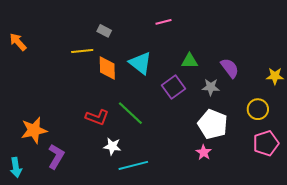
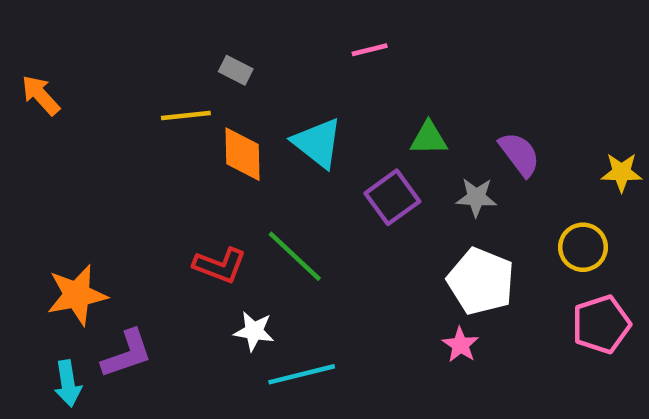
purple L-shape: (56, 156) -> (127, 354), turned 40
cyan arrow: (16, 167) -> (68, 383), moved

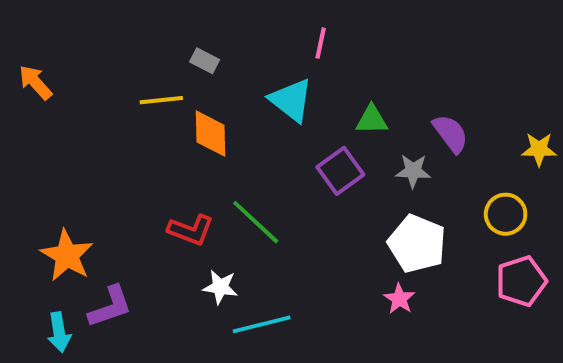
pink line: (370, 50) -> (321, 43), turned -64
cyan triangle: (317, 143) -> (291, 100), moved
orange star: (77, 295) -> (67, 256), turned -30

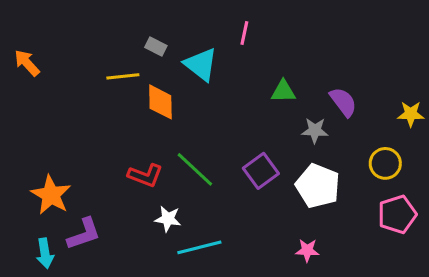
cyan triangle: (291, 100) -> (201, 64), moved
purple square: (340, 171) -> (261, 171), moved
pink star: (399, 299) -> (307, 250), moved, turned -30

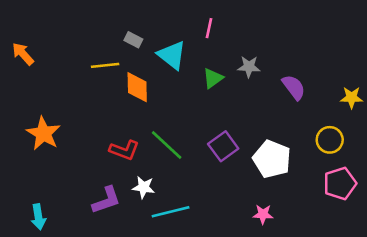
green triangle: (283, 91) -> (213, 78), moved, turned -35
gray star: (315, 130) -> (249, 67), moved
orange star: (51, 195) -> (43, 133), moved
purple L-shape: (84, 234) -> (106, 200), moved

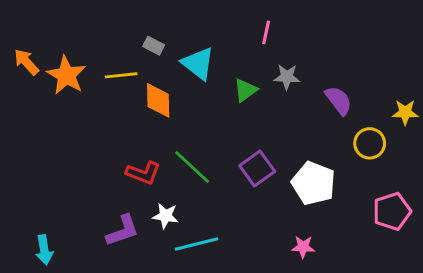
pink line: (209, 28) -> (266, 32), moved
orange star: (43, 133) -> (66, 75), moved
yellow circle: (330, 140) -> (370, 143), moved

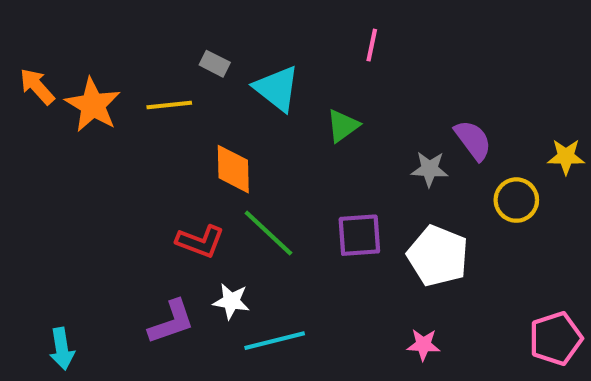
gray star: (287, 77) -> (430, 169), moved
orange diamond: (158, 100) -> (233, 169), moved
purple square: (257, 168) -> (359, 235), turned 32
pink pentagon: (392, 211) -> (556, 338), moved

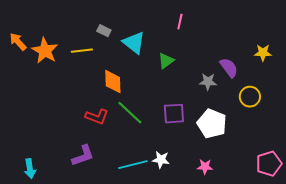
yellow star: (566, 157) -> (263, 53), moved
white star: (231, 301) -> (161, 160), moved

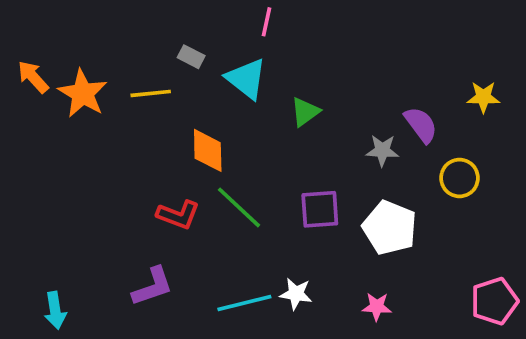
pink line: (180, 22) -> (266, 22), moved

